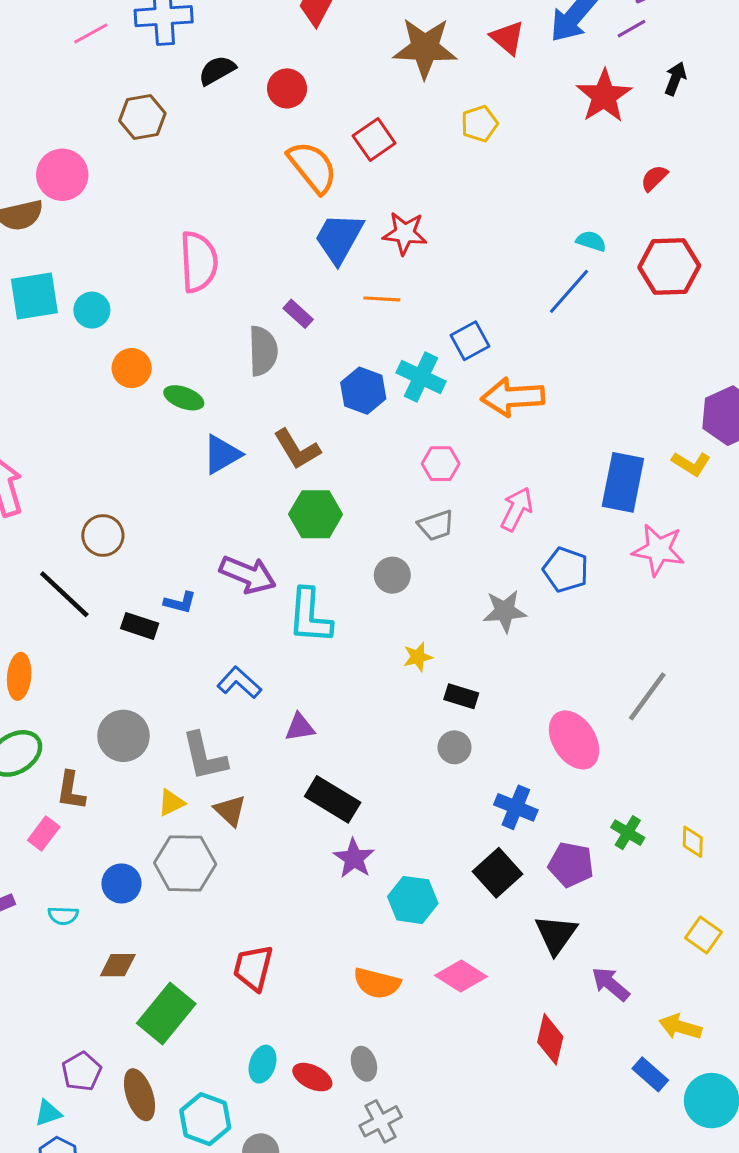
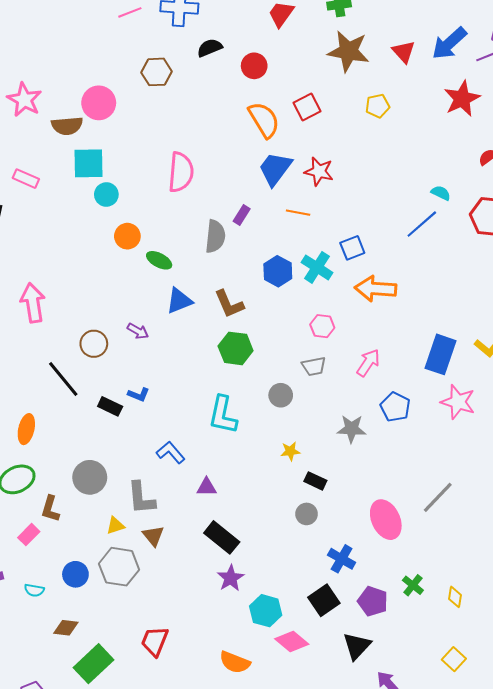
cyan square: (34, 296) -> (89, 163), moved
purple rectangle: (298, 314) -> (242, 215), turned 72
purple arrow: (248, 575) -> (138, 331), moved, size x0.6
pink diamond: (461, 976) -> (292, 642), moved

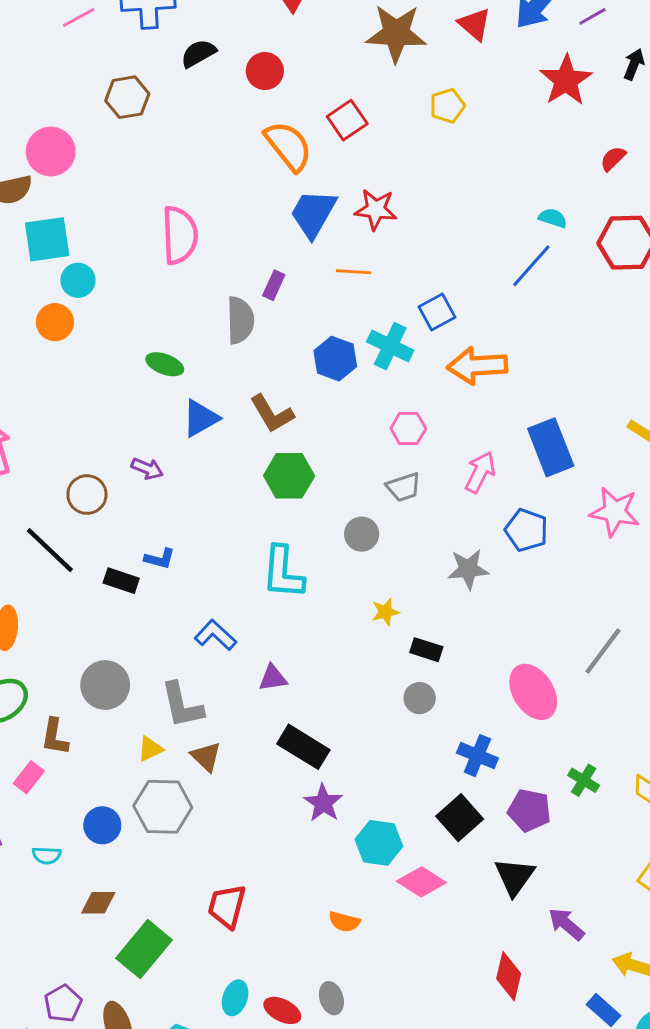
orange circle: (127, 236) -> (55, 322), moved
blue rectangle: (441, 354) -> (551, 447), moved, turned -33
orange semicircle: (235, 662) -> (344, 922), size x0.7

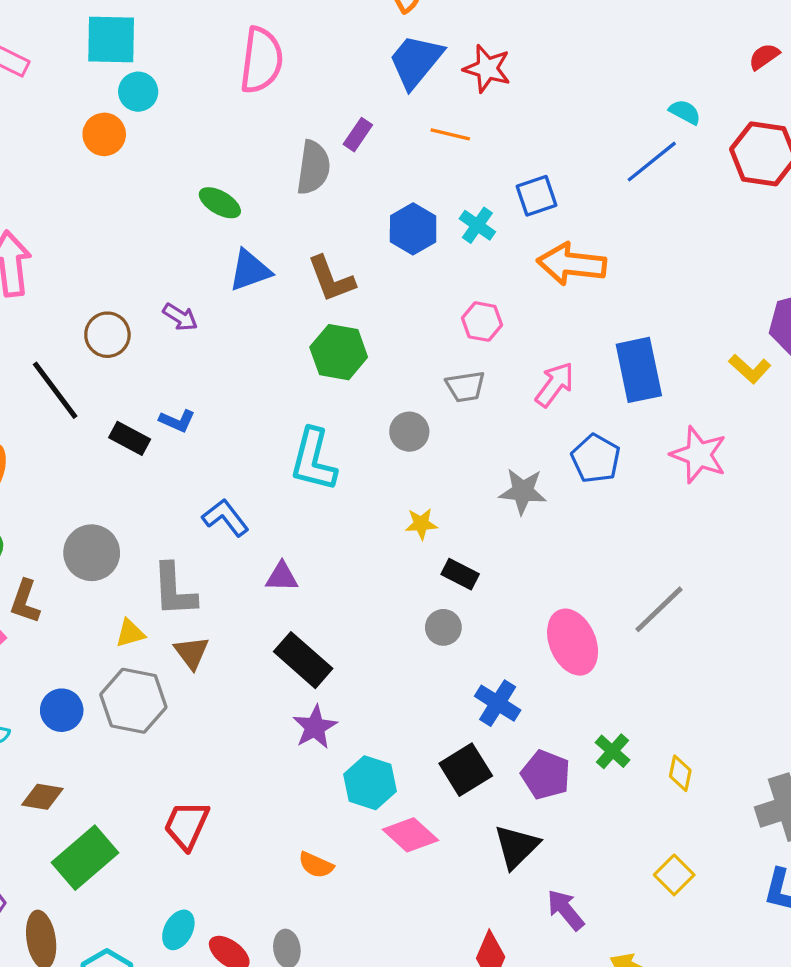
cyan cross: (390, 346) -> (477, 225), size x0.7

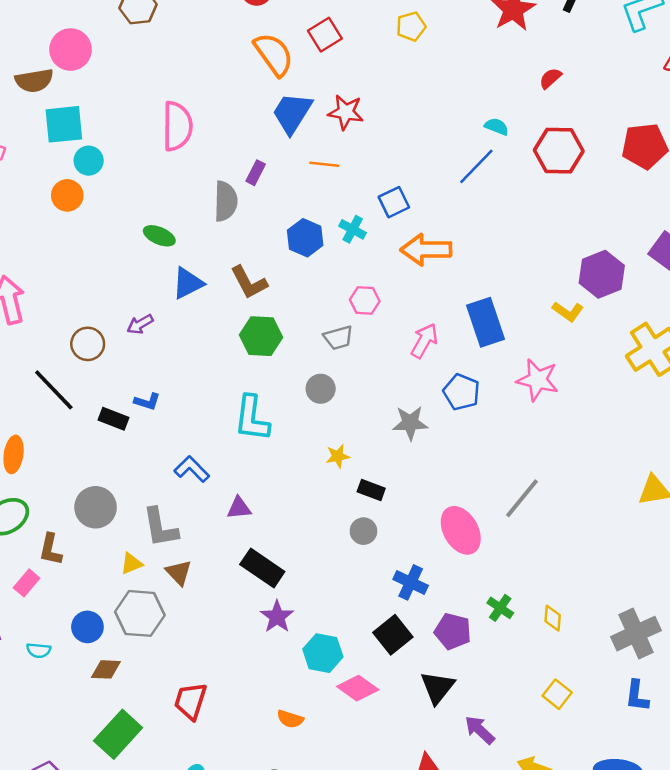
purple arrow: (180, 317) -> (140, 324), turned 125
gray trapezoid: (465, 387) -> (338, 338), moved
brown diamond: (42, 797) -> (106, 669), moved

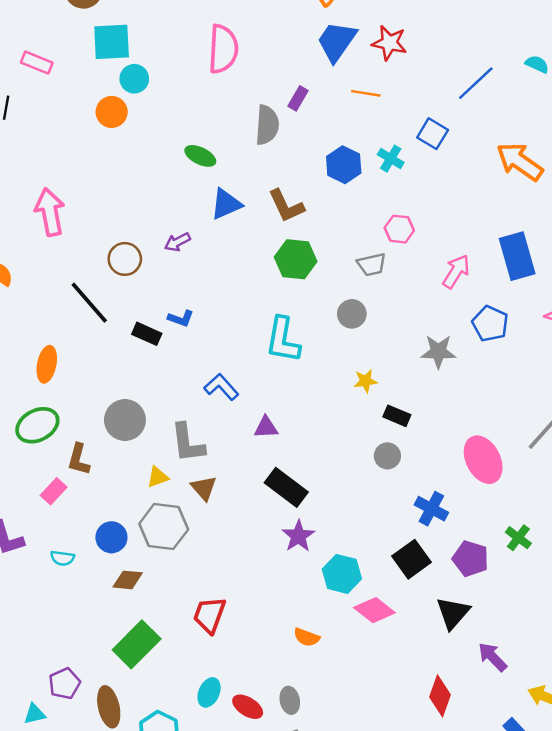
blue line: (476, 166) -> (476, 83), moved
blue square: (394, 202) -> (433, 134), turned -36
orange arrow: (426, 250) -> (520, 162), moved, turned 33

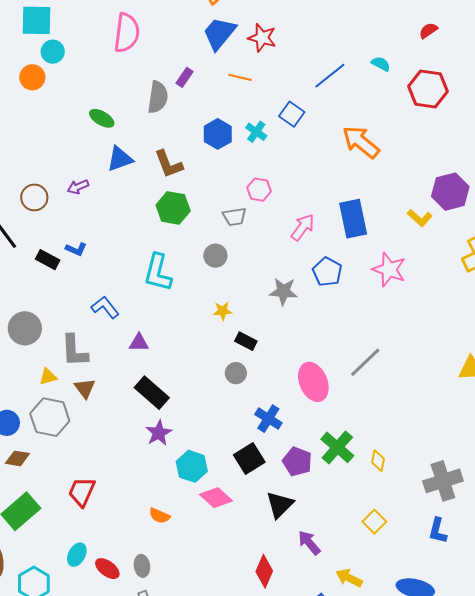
green cross: (518, 538) -> (337, 447), size x1.6

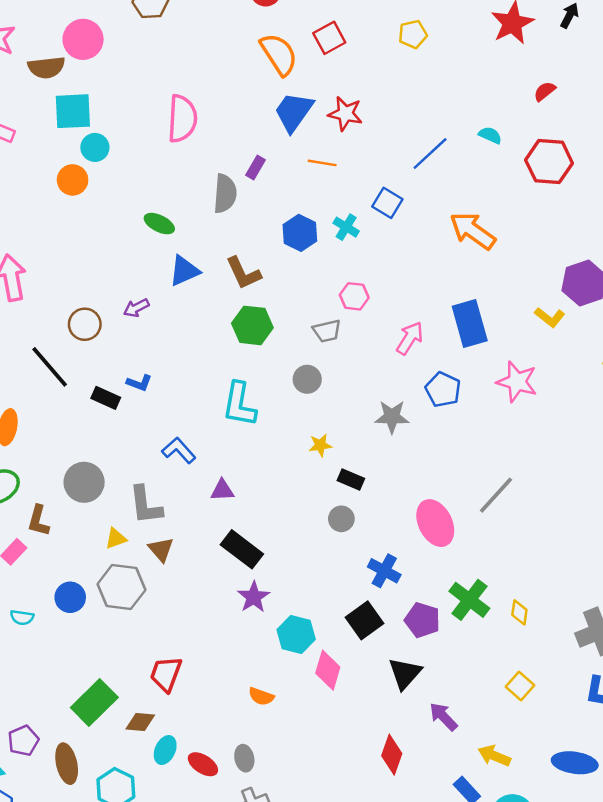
brown diamond: (17, 458) -> (140, 722), moved
pink diamond: (216, 498) -> (328, 670), turned 68

